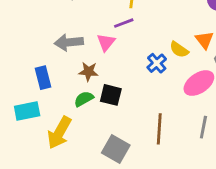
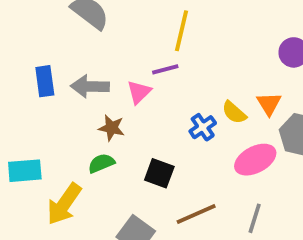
blue rectangle: (43, 78) -> (45, 81), moved
black square: (111, 95) -> (159, 173), moved
brown line: (159, 129) -> (196, 214), turned 56

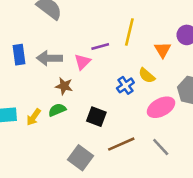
yellow line: (181, 31) -> (129, 32), moved
orange triangle: (269, 104) -> (163, 50), moved
yellow arrow: (64, 204) -> (34, 117), moved, size x0.6
gray line: (255, 218) -> (161, 147), turned -60

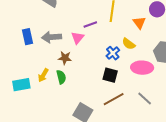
pink ellipse: (161, 107) -> (142, 68), turned 35
green semicircle: (57, 110) -> (61, 77), turned 104
yellow arrow: (34, 117) -> (43, 75), moved
black square: (96, 117) -> (110, 75), moved

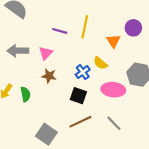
purple line: (90, 24) -> (60, 31), moved, turned 32
brown star: (65, 58) -> (49, 76), moved

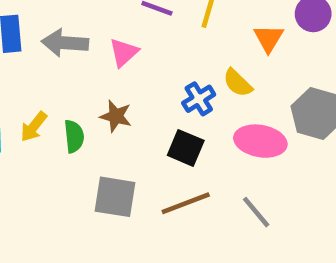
brown star: (49, 76) -> (116, 116), moved
gray square: (46, 134) -> (115, 197), moved, turned -30

